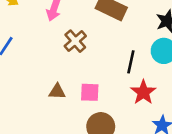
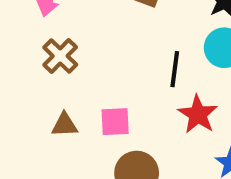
brown cross: (75, 41) -> (60, 56), moved

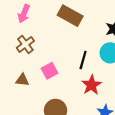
pink square: (115, 122) -> (49, 71), moved, turned -35

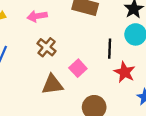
pink arrow: (24, 14) -> (37, 16), turned 72
brown triangle: (22, 80) -> (52, 85), size x1.5

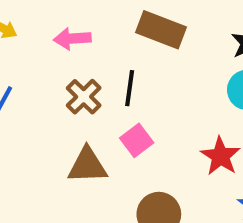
black line: (110, 49) -> (130, 88), moved

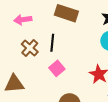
brown triangle: (87, 165) -> (14, 84), moved

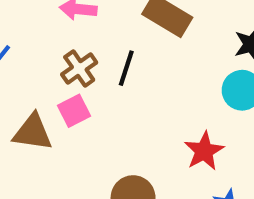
pink square: (57, 68) -> (74, 111), moved

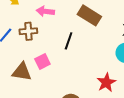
brown cross: (79, 68) -> (28, 31), moved, turned 30

